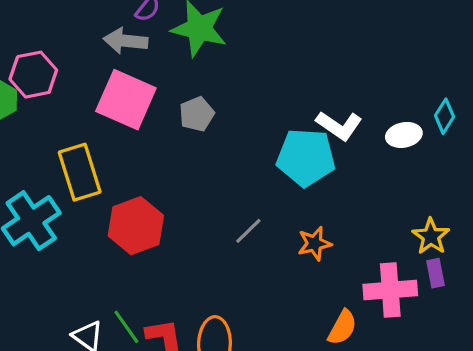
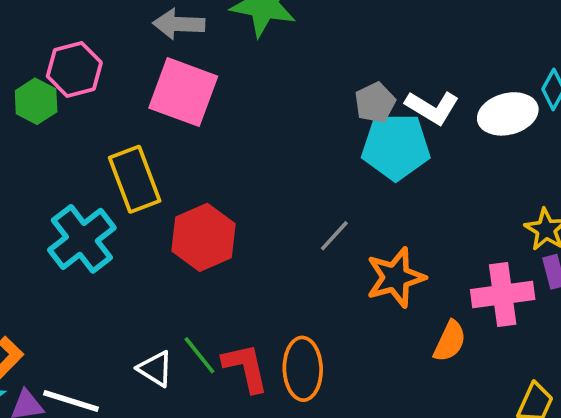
gray pentagon: (197, 114) -> (375, 103), moved
white ellipse: (404, 135) -> (508, 114), size x1.4
orange star: (315, 244) -> (396, 277), moved, size x1.5

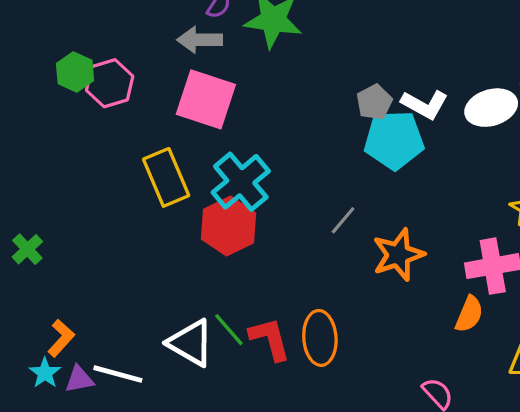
green hexagon: (36, 101) -> (75, 72), moved
cyan cross: (82, 239) -> (241, 182), moved
orange semicircle: (450, 341) -> (469, 314), moved
white triangle: (155, 369) -> (191, 343), size x1.5

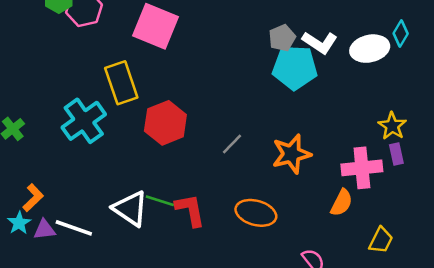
cyan cross: (241, 182) -> (84, 121), moved
gray line: (343, 220) -> (232, 144), moved
green line: (229, 330) -> (160, 201), turned -36
orange ellipse: (320, 338) -> (256, 213), moved, turned -75

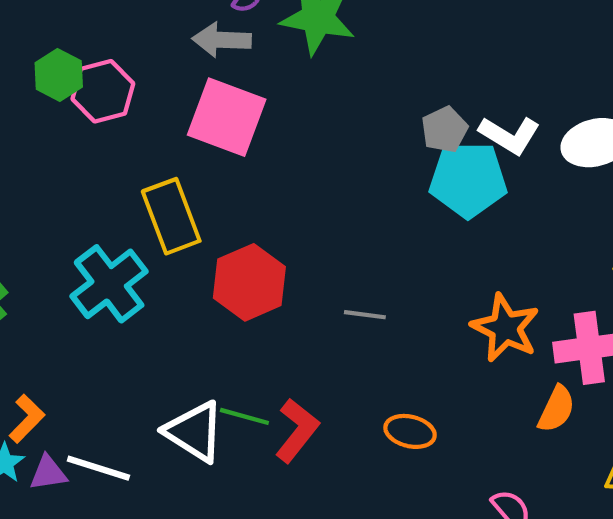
gray line: (232, 144) -> (365, 315), turned 55
orange star: (291, 154) -> (505, 328), moved, turned -30
red L-shape: (190, 210) -> (297, 431), turned 51
orange ellipse: (256, 213) -> (410, 431), size x0.7

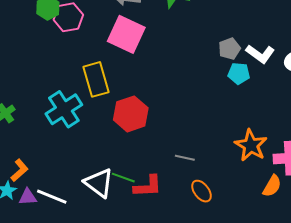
cyan pentagon: (468, 180) -> (239, 73), size x0.6
gray line: (365, 315) -> (185, 158), moved
red L-shape: (297, 431) -> (148, 186), turned 44
orange ellipse: (410, 431) -> (202, 191), turned 35

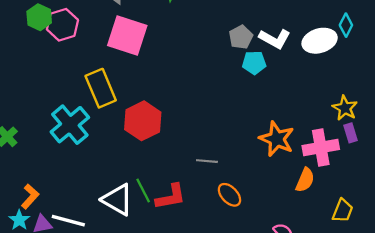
green line: (123, 178) -> (143, 191), turned 50

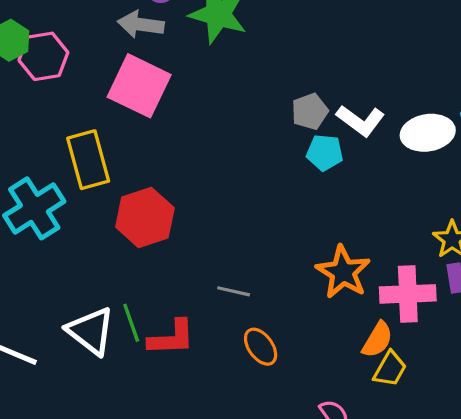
yellow trapezoid: (343, 211) -> (390, 369), moved

